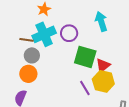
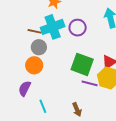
green square: (85, 57) -> (82, 64), moved
purple line: (85, 88) -> (90, 83), turned -49

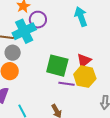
purple circle: (78, 28) -> (38, 20), moved

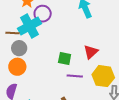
green square: (57, 66) -> (65, 58), size x0.6
yellow hexagon: (85, 77) -> (103, 76), moved

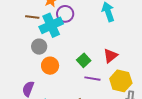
brown line: (12, 33) -> (32, 17), moved
green square: (65, 58) -> (84, 60), turned 32
orange circle: (17, 67) -> (50, 66), moved

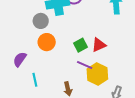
red triangle: (110, 56) -> (99, 45), moved
yellow hexagon: (121, 81) -> (97, 74), moved

